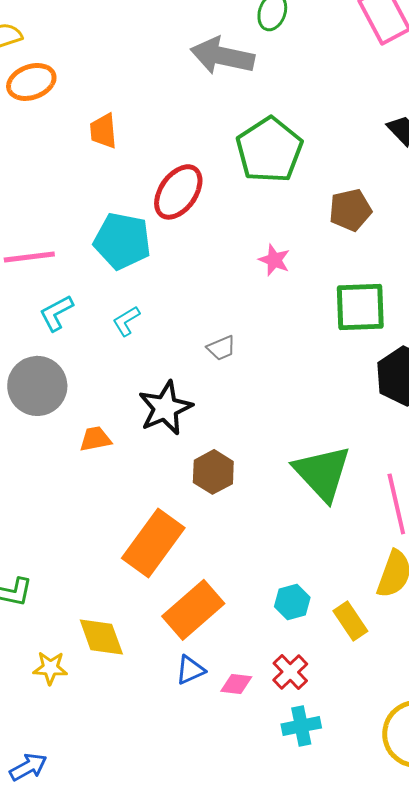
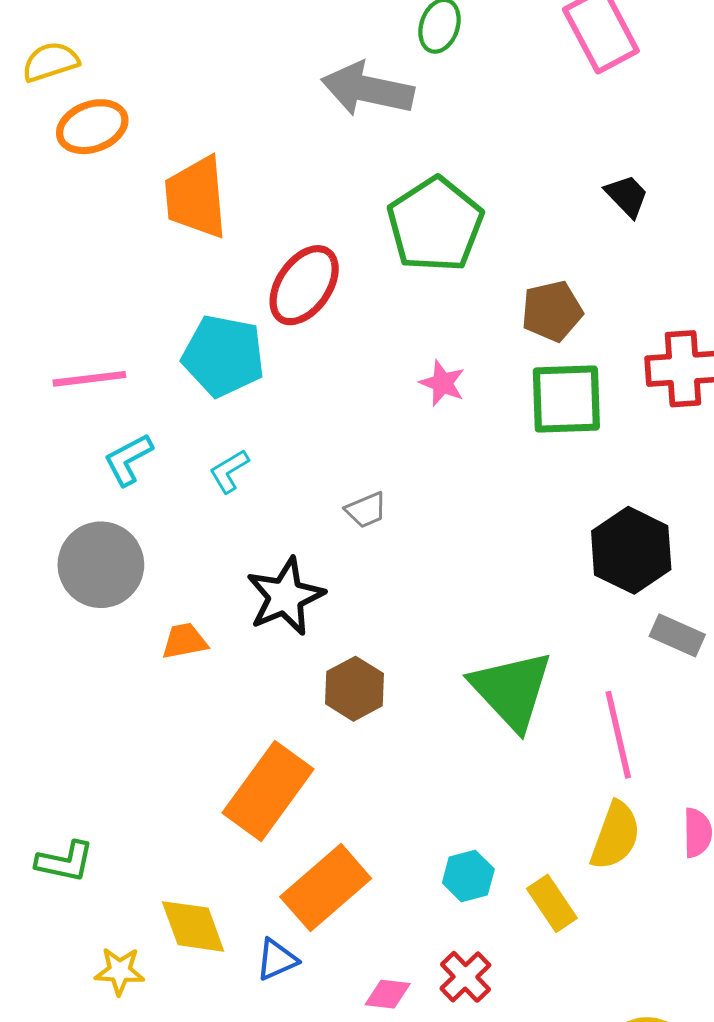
orange trapezoid: (103, 131) -> (196, 197), size x1.6
green square: (360, 307) -> (566, 399), moved
blue triangle: (190, 670) -> (277, 960), moved

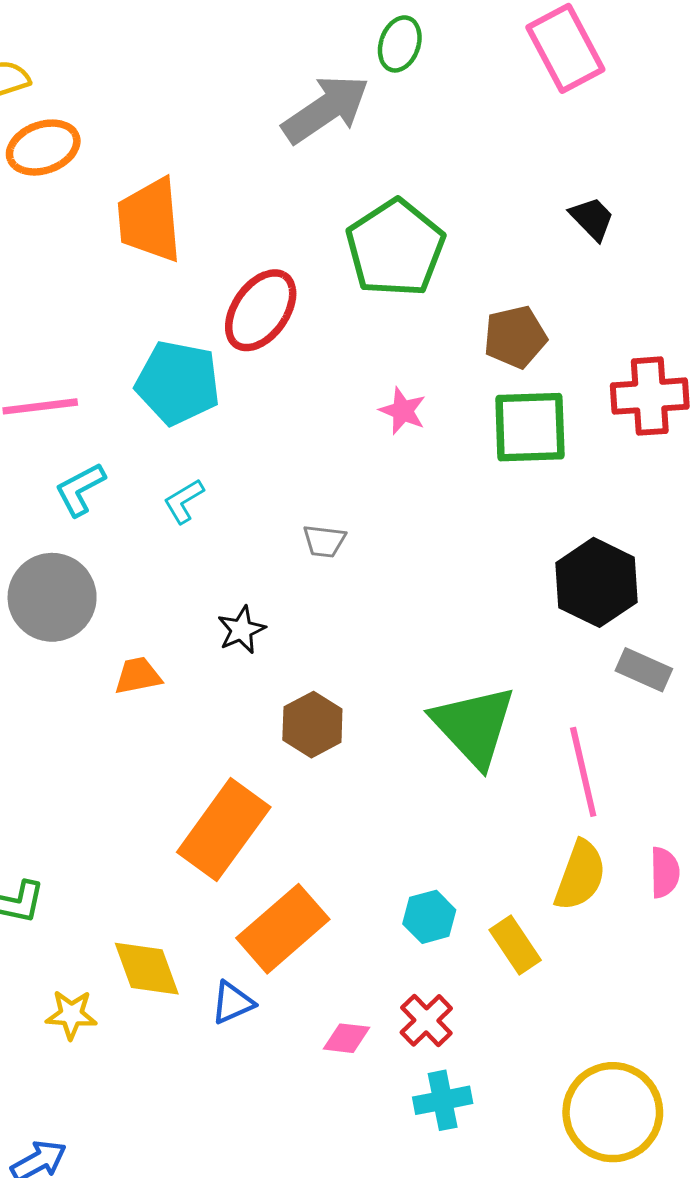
gray arrow: (367, 89) -> (326, 109), turned 134
gray trapezoid: (366, 510) -> (324, 541), turned 30
black star: (285, 596) -> (241, 630), size x0.6

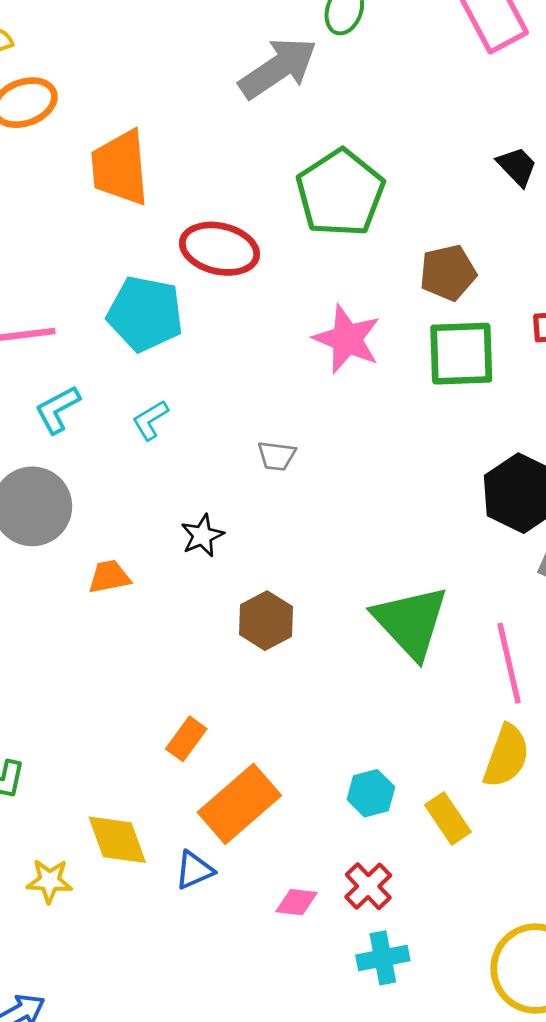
red ellipse: (261, 310) -> (219, 249), turned 68
pink star: (403, 411) -> (347, 339), size x1.6
orange rectangle: (224, 830) -> (186, 739), moved, size x0.5

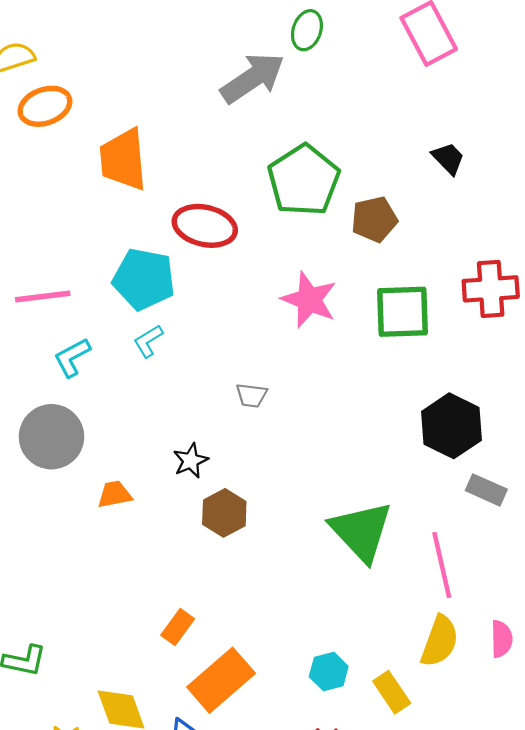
brown pentagon: (448, 273) -> (374, 219), moved
cyan L-shape: (150, 420) -> (148, 341), moved
brown hexagon: (266, 621) -> (224, 513), moved

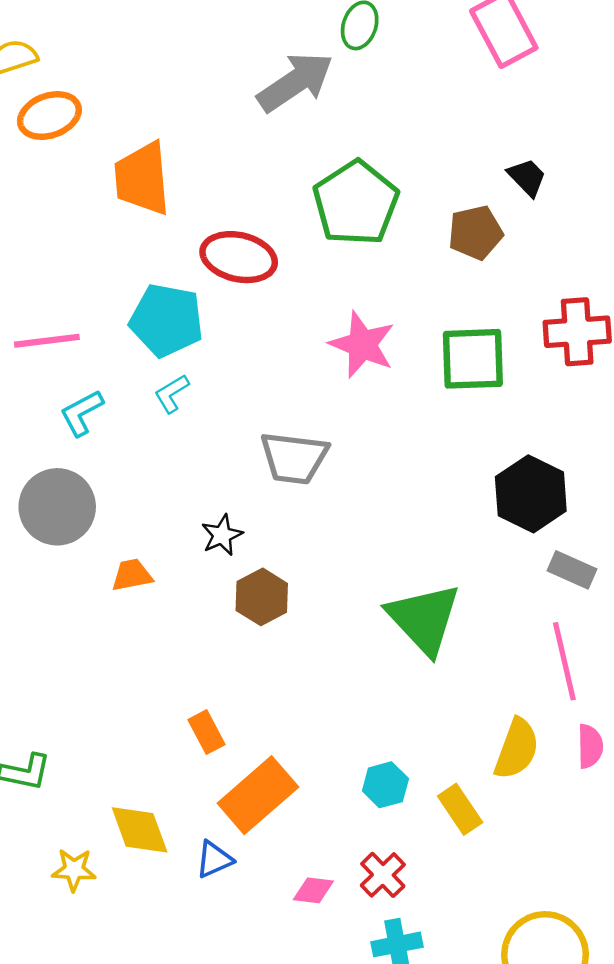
brown pentagon: (374, 219) -> (475, 233), moved
gray trapezoid: (251, 395) -> (294, 458), size x1.8
pink line: (442, 565) -> (564, 661), moved
orange rectangle: (178, 627) -> (206, 732), turned -64

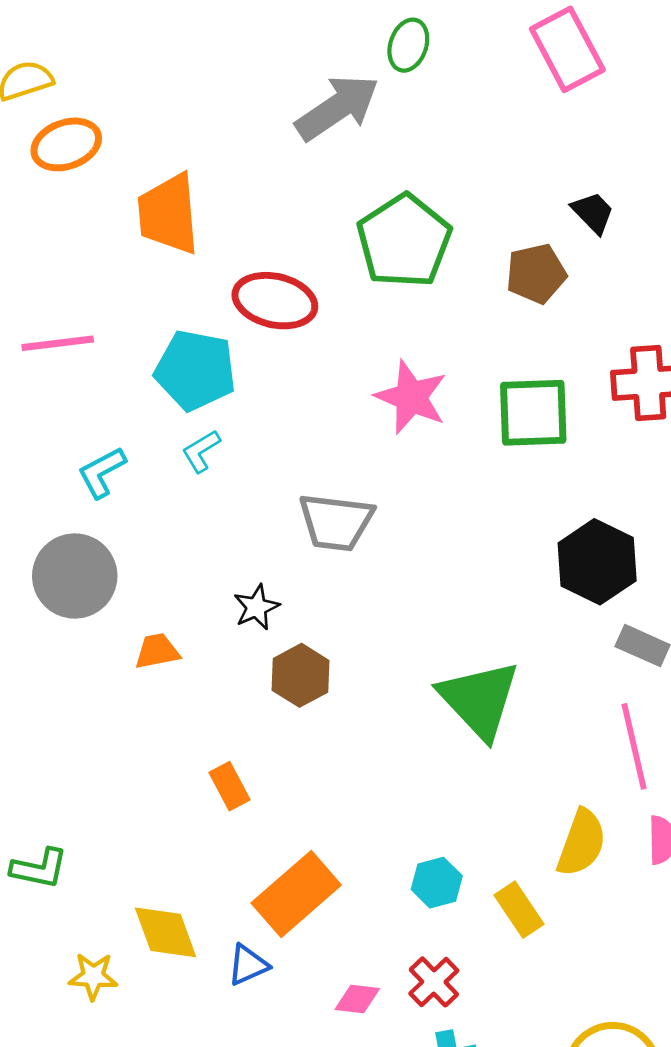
pink line: (47, 341) -> (58, 343), moved
orange rectangle: (206, 732) -> (229, 786), moved

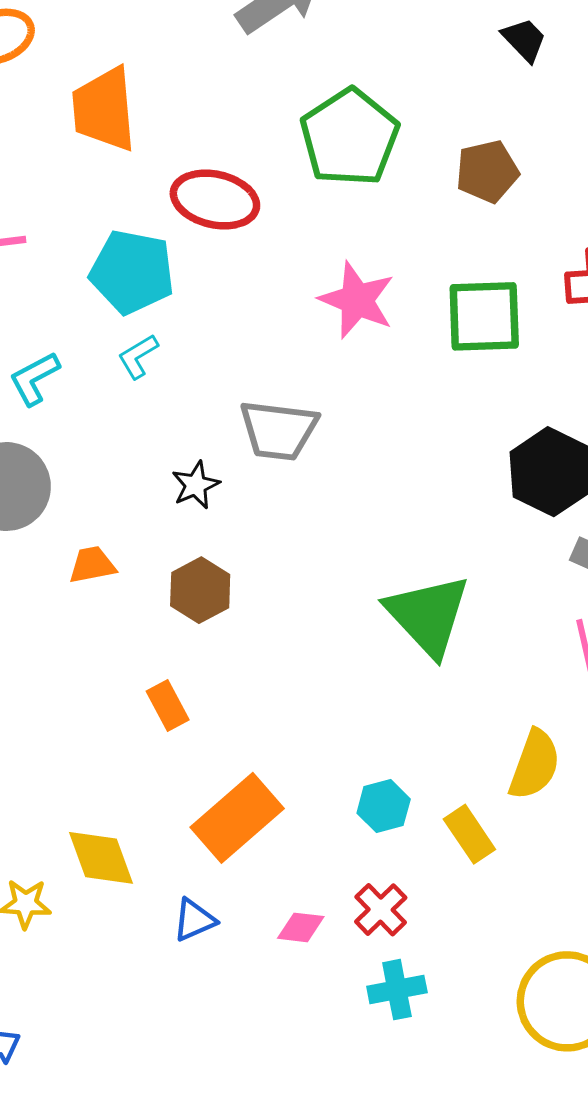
black trapezoid: (593, 213) -> (524, 40), moved
black star: (256, 607) -> (196, 485), moved
brown hexagon: (300, 675) -> (200, 590), moved
blue triangle: (248, 965) -> (194, 920), moved

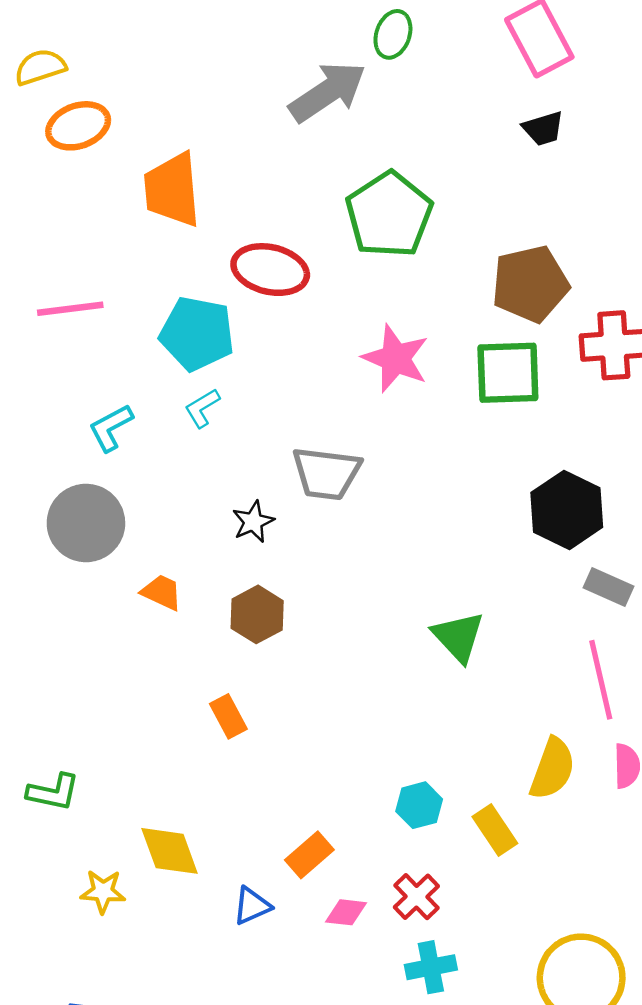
black trapezoid: (524, 40) -> (543, 128), turned 117
brown pentagon: (487, 171) -> (530, 284), moved, size x1.4
orange trapezoid: (92, 565) -> (162, 592), turned 36
green triangle: (428, 615) -> (458, 637), size x0.7
orange rectangle: (237, 818) -> (309, 855), moved, size x0.6

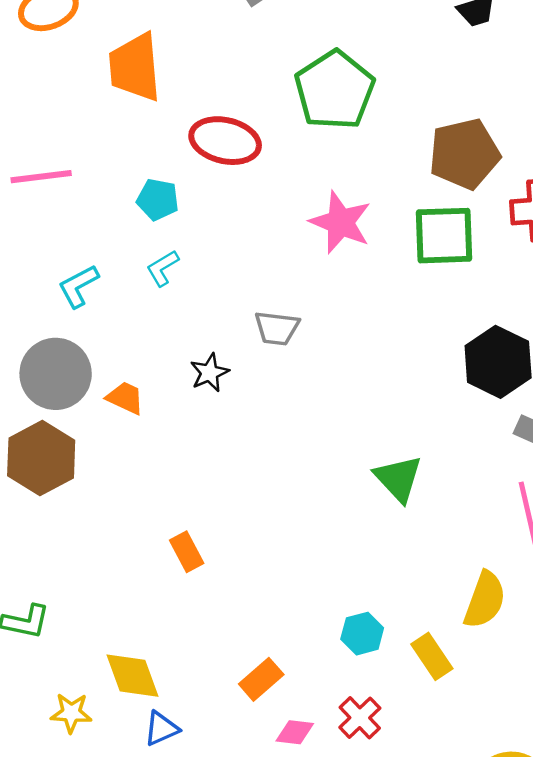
cyan pentagon: (197, 334) -> (158, 200), size x0.6
gray trapezoid: (326, 473) -> (277, 328), size x0.7
orange trapezoid: (162, 592) -> (125, 398), moved
brown hexagon: (257, 614) -> (41, 458), moved, size x1.4
blue triangle: (252, 906) -> (161, 729), moved

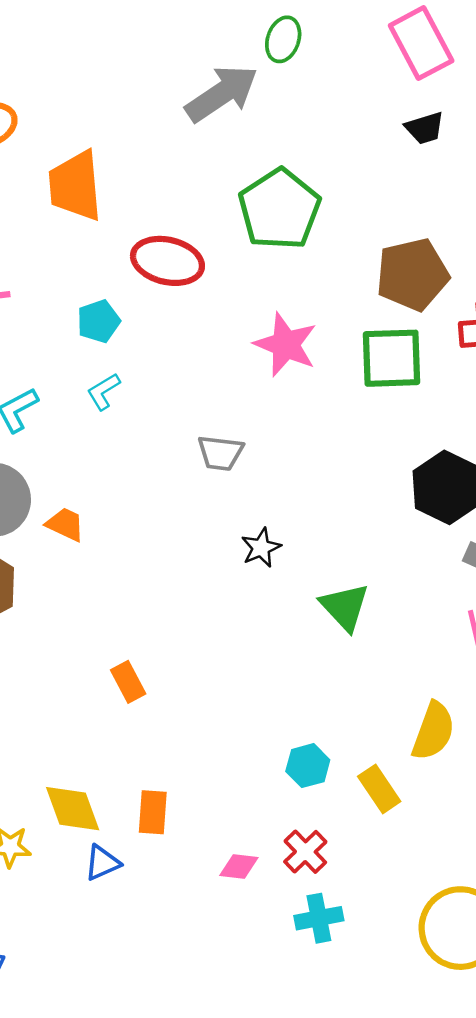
cyan pentagon: (158, 200) -> (99, 321), turned -30
black star: (209, 373) -> (261, 548), moved
orange rectangle: (261, 679) -> (153, 812), moved, turned -45

